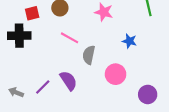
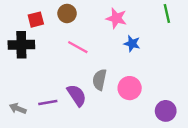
blue star: (129, 41) -> (132, 44), moved
gray semicircle: (89, 55) -> (100, 80), moved
purple line: (43, 87) -> (48, 103), turned 35

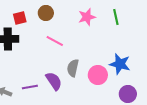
green line: (167, 13) -> (116, 17), moved
pink star: (116, 18) -> (87, 17), turned -30
blue star: (132, 44) -> (120, 64), moved, size x1.5

